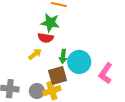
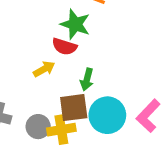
cyan circle: (79, 62) -> (107, 115), moved

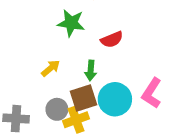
red semicircle: (64, 47) -> (112, 39), moved, turned -30
gray circle: (38, 127) -> (57, 109), moved

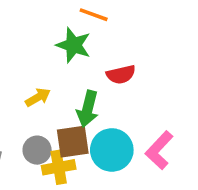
green arrow: (91, 71) -> (88, 109), size x1.4

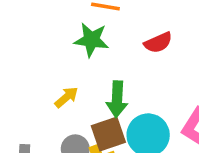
red semicircle: (121, 75) -> (158, 43), moved

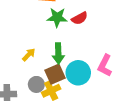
green star: (91, 40) -> (57, 17), moved

